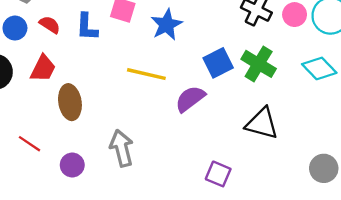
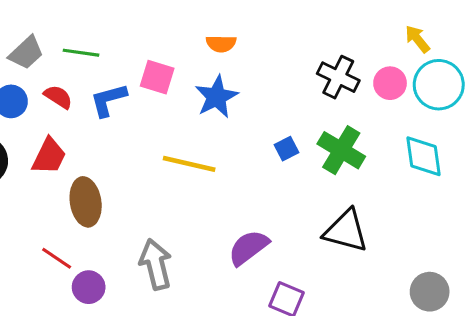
blue L-shape: (87, 27) -> (108, 100), turned 72
blue square: (218, 63) -> (287, 149), size x0.6
cyan diamond: (319, 68) -> (424, 156), turned 36
purple semicircle: (190, 99) -> (248, 248), moved
red line: (30, 144) -> (57, 258), moved

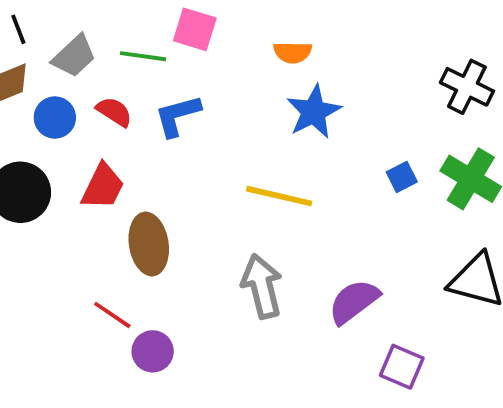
orange semicircle: (221, 44) -> (293, 52), moved
pink square: (157, 77) -> (195, 29), moved
gray arrow: (156, 264) -> (262, 286), moved

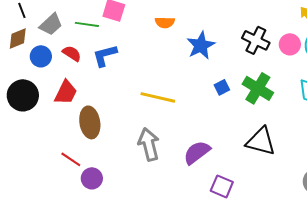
blue star: (314, 112) -> (201, 45), moved

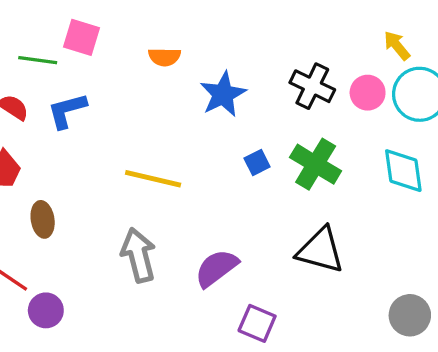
brown ellipse: (90, 122) -> (43, 219), size x0.7

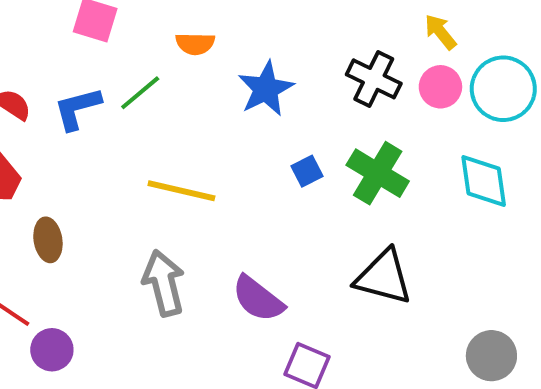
yellow arrow: (397, 46) -> (440, 32), moved
green line: (38, 60) -> (140, 93), moved, turned -48
purple semicircle: (216, 268) -> (258, 299), turned -105

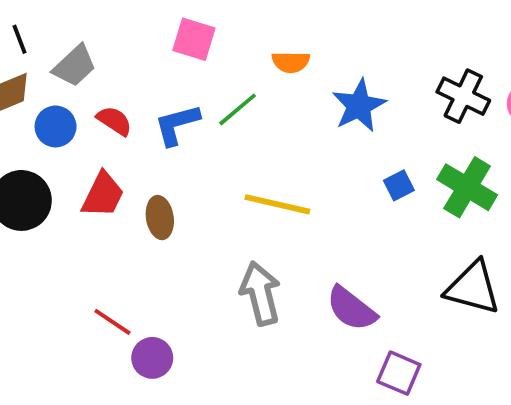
brown ellipse: (48, 240) -> (160, 218), moved

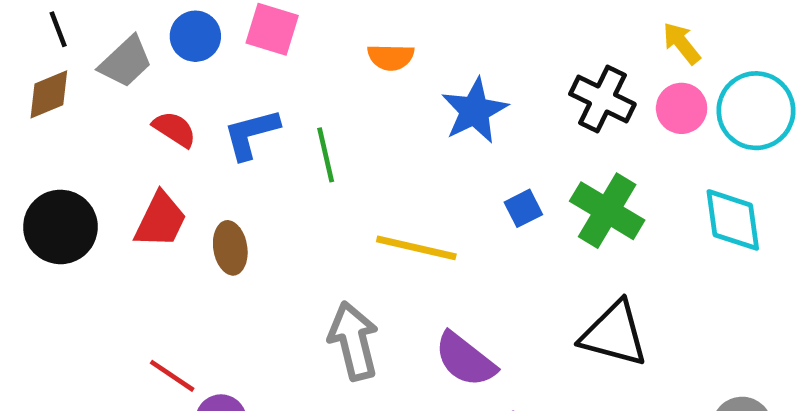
green line: (238, 109) -> (326, 155), moved, turned -63
blue circle: (56, 126) -> (195, 36), moved
yellow line: (277, 204) -> (416, 248), moved

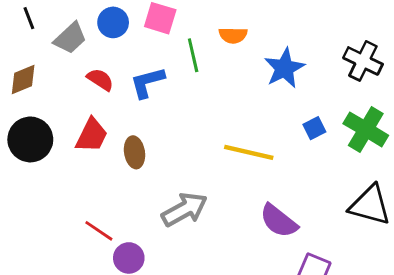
brown diamond: (49, 94) -> (23, 80), moved
green line: (326, 155) -> (193, 55), moved
gray arrow: (354, 341) -> (184, 209), moved, turned 75

